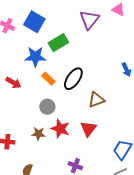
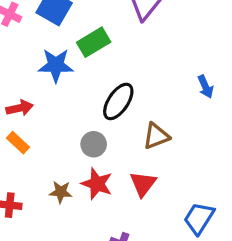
orange rectangle: (48, 79) -> (18, 143), moved
red arrow: (13, 83) -> (20, 108), turned -42
gray circle: (47, 107) -> (94, 144), moved

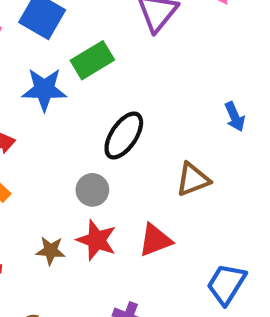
brown triangle: (156, 136) -> (193, 179), moved
red triangle: (143, 184) -> (155, 240), turned 32

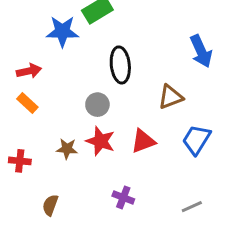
blue arrow: (235, 117) -> (201, 51), size x1.5
black ellipse: (124, 135) -> (120, 65), turned -40
blue trapezoid: (226, 284) -> (196, 140), moved

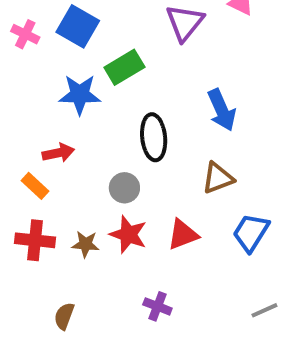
blue arrow: (201, 51) -> (222, 110), moved
red arrow: (29, 71) -> (58, 153), moved
red cross: (20, 161) -> (35, 240), moved, size x1.4
gray line: (192, 207) -> (264, 310), moved

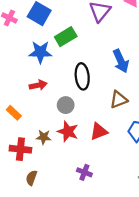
red arrow: (58, 153) -> (38, 85), moved
orange rectangle: (35, 186) -> (14, 113), moved
red cross: (35, 240) -> (20, 149), moved

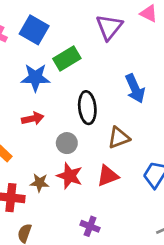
brown triangle: (119, 100) -> (119, 138), moved

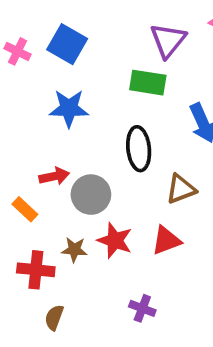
green rectangle: (67, 59) -> (148, 83), moved, turned 40
red arrow: (33, 119) -> (54, 176), moved
gray circle: (67, 143) -> (91, 195), moved, size x1.4

